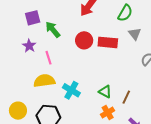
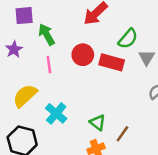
green semicircle: (125, 13) -> (128, 39), moved
pink line: (49, 58) -> (49, 65), moved
yellow semicircle: (44, 81) -> (25, 96), turned -45

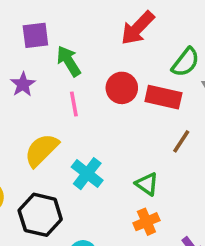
brown line: (122, 134) -> (181, 141), moved

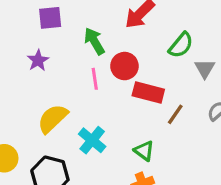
green arrow: (69, 61) -> (94, 41), moved
red rectangle: (163, 97) -> (148, 93), moved
pink line: (74, 104) -> (95, 79), moved

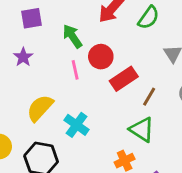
green semicircle: (181, 45) -> (149, 18), moved
red rectangle: (148, 93) -> (124, 79), turned -44
green triangle: (144, 151) -> (142, 130), moved, size x1.4

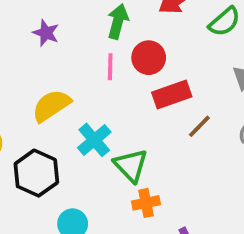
green arrow: (72, 36) -> (118, 21), turned 35
purple star: (23, 57) -> (46, 33), turned -30
green triangle: (142, 130) -> (131, 165), moved

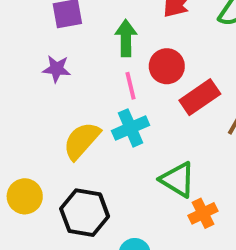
cyan cross: (94, 140) -> (131, 128), moved, turned 32

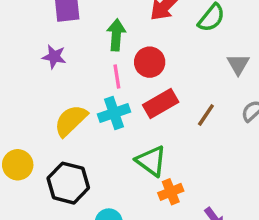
red rectangle: (200, 97) -> (161, 104), moved

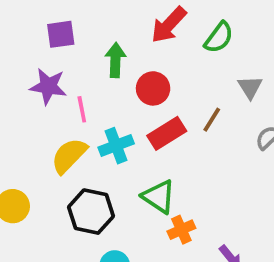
purple star: (54, 57) -> (48, 86), size x1.4
pink line: (117, 77) -> (82, 109), moved
brown line: (206, 115) -> (212, 120), moved
black hexagon: (68, 183) -> (91, 212), moved

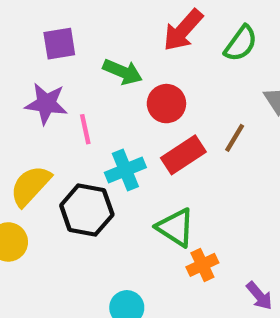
green arrow: (115, 60) -> (123, 72), turned 112
yellow semicircle: (69, 156) -> (30, 186), moved
black hexagon: (91, 212) -> (87, 210), moved

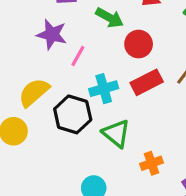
pink line: (85, 129) -> (78, 56), turned 35
green triangle: (176, 228) -> (116, 133), moved

